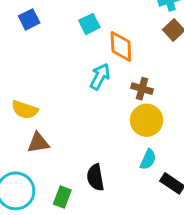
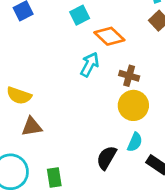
orange diamond: (121, 47) -> (109, 36), turned -44
black semicircle: (95, 177) -> (107, 158), moved, turned 40
green rectangle: (62, 197) -> (54, 177), turned -30

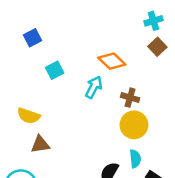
cyan square: (80, 15) -> (55, 70), moved
cyan semicircle: (135, 142) -> (135, 159), turned -30

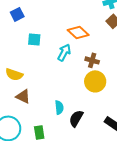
cyan square: (55, 70) -> (34, 39), turned 32
brown triangle: (40, 144) -> (23, 96), turned 35
cyan semicircle: (135, 159) -> (59, 107), moved

